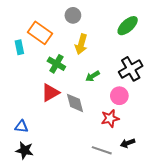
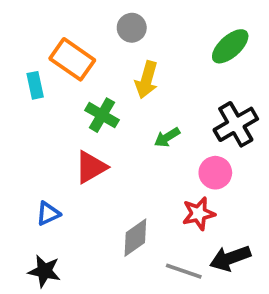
gray diamond: (75, 103) -> (135, 238), moved, turned 70
blue triangle: (21, 127) -> (48, 214), moved, turned -32
black arrow: (128, 143) -> (230, 258), size x1.5

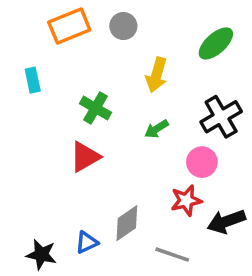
orange rectangle: (72, 59) -> (69, 26), moved, turned -57
yellow arrow: (147, 80) -> (157, 75), moved
blue triangle: (48, 214) -> (87, 242), moved
black arrow: (230, 258) -> (226, 221), moved

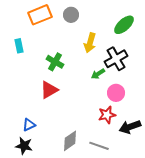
black cross: (221, 117) -> (116, 59), moved
green arrow: (157, 129) -> (98, 74), moved
gray diamond: (127, 223) -> (70, 141), moved
blue triangle: (87, 242) -> (29, 125), moved

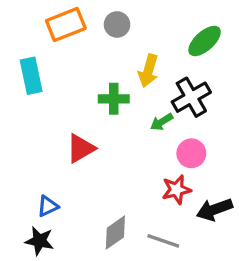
cyan rectangle: (19, 46) -> (31, 76), size x1.5
green cross: (55, 62) -> (114, 99), moved, turned -30

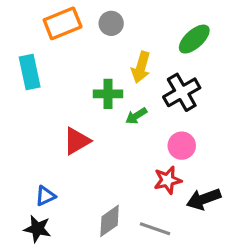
green arrow: (162, 122) -> (136, 116), moved

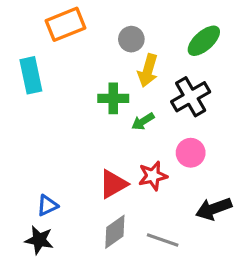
gray circle: (111, 23) -> (131, 39), moved
red triangle: (77, 141) -> (113, 184), moved
red star: (168, 180) -> (153, 176), moved

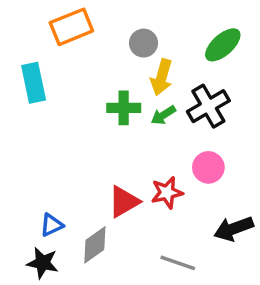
green arrow: (143, 121) -> (163, 115), moved
gray diamond: (115, 232) -> (95, 245), moved

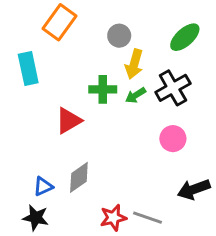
orange rectangle: (71, 27) -> (60, 22), turned -32
red star: (167, 193) -> (113, 218), moved
red triangle: (124, 202) -> (68, 121), moved
gray diamond: (95, 245) -> (79, 177), moved

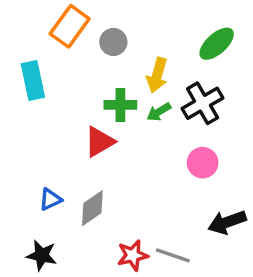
gray circle: (119, 36) -> (113, 42), moved
red triangle: (68, 121) -> (99, 142), moved
blue triangle: (43, 186) -> (50, 199), moved

